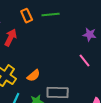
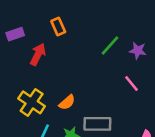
green line: (51, 15) -> (110, 46), moved, turned -42

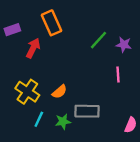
orange rectangle: (58, 27) -> (51, 23), size x1.5
pink line: (131, 83) -> (118, 74), turned 35

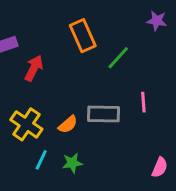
orange rectangle: (51, 23) -> (83, 36), moved
purple star: (124, 45) -> (157, 21), moved
gray rectangle: (87, 111) -> (103, 114), moved

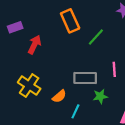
orange semicircle: (68, 124) -> (59, 96), moved
cyan line: (41, 160) -> (75, 111), moved
green star: (72, 163) -> (100, 96), moved

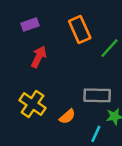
purple rectangle: (15, 27) -> (30, 24), moved
cyan line: (75, 111) -> (96, 134), moved

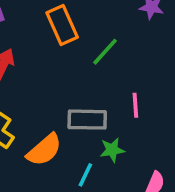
orange semicircle: (67, 116) -> (44, 150), size x1.5

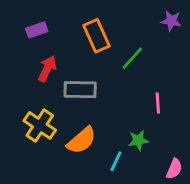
gray rectangle: (87, 120) -> (80, 90), moved

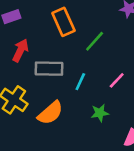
pink line: (158, 103) -> (117, 80), turned 48
cyan line: (116, 161) -> (80, 82), moved

